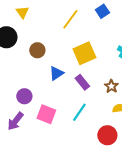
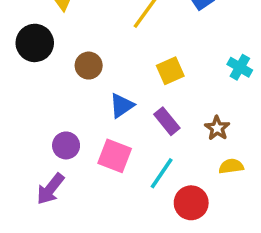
yellow square: (84, 53) -> (170, 71), size x0.7
pink square: (46, 114) -> (115, 156), moved
red circle: (107, 135) -> (191, 203), moved

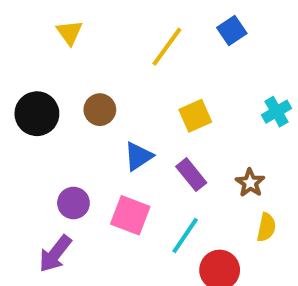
black circle: (35, 43) -> (37, 114), moved
cyan cross: (240, 67) -> (276, 112), turned 30
yellow semicircle: (231, 166) -> (266, 227), turned 110

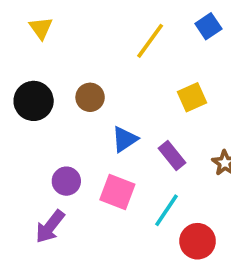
yellow triangle: (69, 32) -> (41, 28), moved
yellow square: (195, 116) -> (192, 97), moved

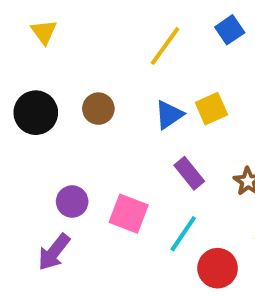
blue triangle: (125, 139) -> (169, 115), moved

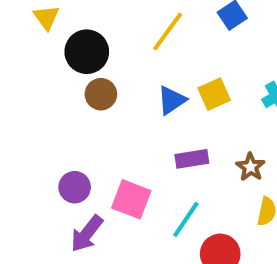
black circle: (36, 113) -> (87, 52), moved
purple rectangle: (189, 173) -> (192, 159), turned -60
purple arrow: (54, 252) -> (87, 234), moved

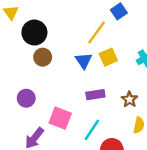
yellow line: (168, 32) -> (97, 32), moved
blue triangle: (172, 100) -> (84, 61), turned -30
purple circle: (75, 187) -> (26, 98), moved

